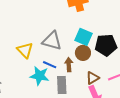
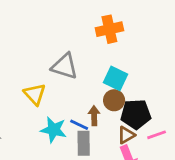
gray triangle: (52, 41) -> (65, 66), moved
black pentagon: (106, 45) -> (136, 114), moved
blue line: (50, 65) -> (79, 125), moved

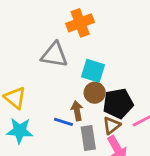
gray triangle: (65, 66) -> (54, 55), moved
cyan star: (54, 130) -> (20, 131), moved
gray rectangle: (84, 143) -> (88, 138), moved

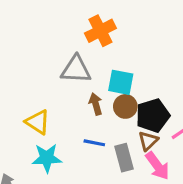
brown arrow: (77, 111) -> (96, 104), moved

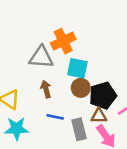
orange cross: (100, 31) -> (63, 41), moved
brown arrow: (96, 104) -> (46, 89), moved
brown triangle: (148, 141) -> (99, 116), turned 42

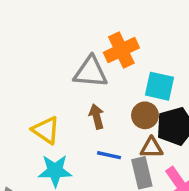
cyan square: (77, 68) -> (160, 86), moved
brown triangle: (99, 116) -> (152, 148), moved

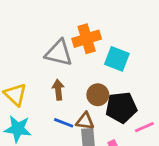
cyan square: (160, 86) -> (117, 59), moved
brown triangle: (152, 148) -> (85, 121), moved

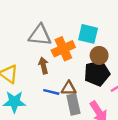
orange cross: (87, 39) -> (63, 49), moved
brown circle: (98, 95) -> (99, 55), moved

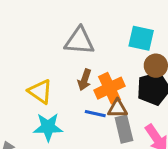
orange cross: (63, 49) -> (110, 88), moved
brown arrow: (43, 65) -> (85, 80), turned -147

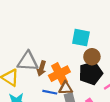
gray triangle: (79, 41) -> (28, 61), moved

